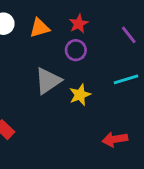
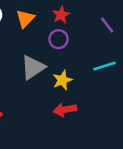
orange triangle: (40, 28) -> (25, 19), turned -30
red arrow: (115, 139) -> (65, 110), moved

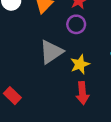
red arrow: (65, 110) -> (82, 93), turned -85

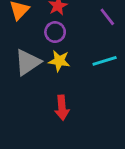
yellow star: (80, 64) -> (59, 61), moved, turned 30

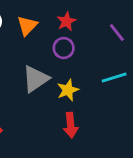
yellow star: (59, 61) -> (68, 90), moved, turned -30

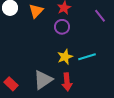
cyan line: (114, 77) -> (87, 57), moved
gray triangle: (36, 79) -> (43, 80), moved

